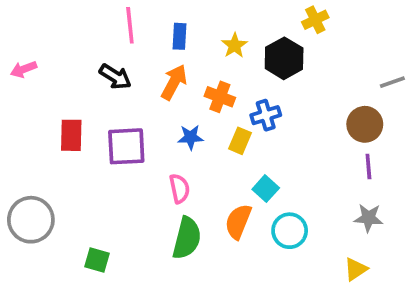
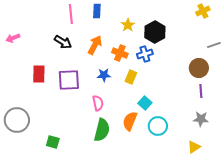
yellow cross: (315, 20) -> (203, 11), moved
blue rectangle: (179, 36) -> (97, 11), moved
blue cross: (266, 115) -> (145, 54), moved

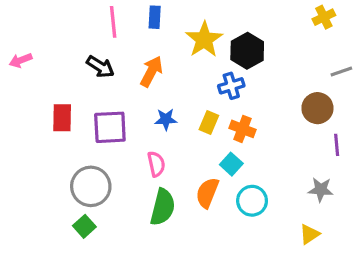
yellow star: (128, 25) -> (204, 40), size x1.6
orange cross: (120, 53) -> (242, 129), moved
purple line: (201, 91) -> (337, 145), moved
gray circle: (17, 120) -> (91, 186), moved
green square: (53, 142) -> (84, 226), turned 32

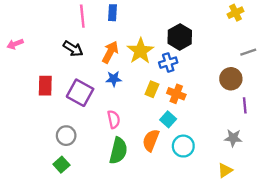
yellow star: (204, 40) -> (140, 51), moved
blue star: (166, 119) -> (114, 79), moved
purple square: (110, 127) -> (80, 93), turned 32
gray circle: (91, 186) -> (66, 136), size x0.7

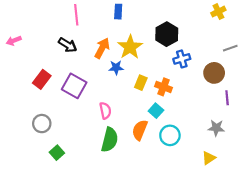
blue rectangle: (113, 13) -> (118, 12), moved
blue cross: (168, 63) -> (182, 59), moved
blue star: (114, 79) -> (116, 68), moved
red rectangle: (45, 86) -> (42, 79), turned 36
gray circle: (66, 136) -> (42, 124), moved

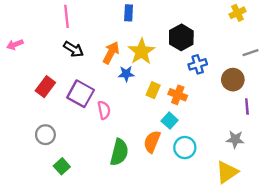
pink line: (76, 15) -> (67, 16), moved
pink semicircle: (105, 111) -> (104, 110), moved
yellow triangle: (209, 158) -> (227, 172), size x1.5

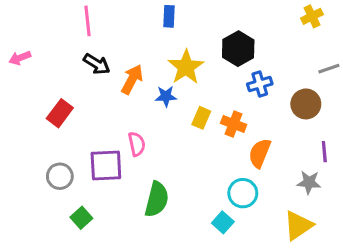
orange arrow: (111, 53) -> (132, 79), moved
purple square: (81, 94) -> (106, 165), moved, turned -32
purple line: (247, 107) -> (324, 152), moved
cyan square: (170, 121) -> (223, 222), moved
orange semicircle: (152, 142) -> (260, 153), moved

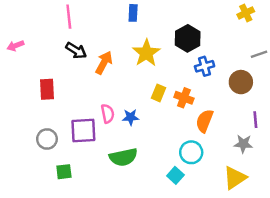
blue star: (166, 96) -> (131, 117), moved
red rectangle: (60, 113) -> (47, 89), turned -40
green semicircle: (157, 199) -> (123, 157), turned 64
green square: (81, 218) -> (64, 172), turned 35

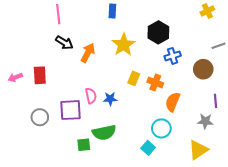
pink arrow: (15, 46) -> (15, 77), moved
green square: (64, 172) -> (84, 145), moved

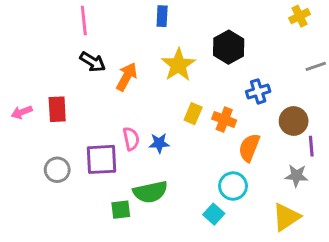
blue cross: (173, 56) -> (258, 91), moved
brown circle: (203, 69) -> (294, 121), moved

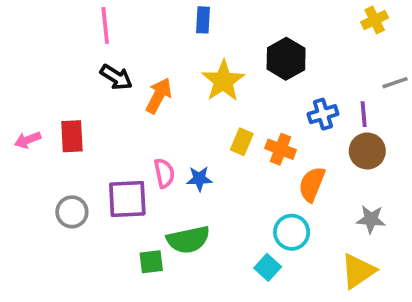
purple line: (311, 146) -> (364, 114), moved

